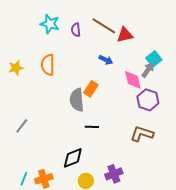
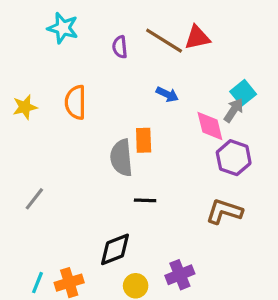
cyan star: (50, 24) -> (63, 28), moved
red triangle: (125, 35) -> (197, 37), moved
orange rectangle: (91, 89) -> (144, 140), turned -35

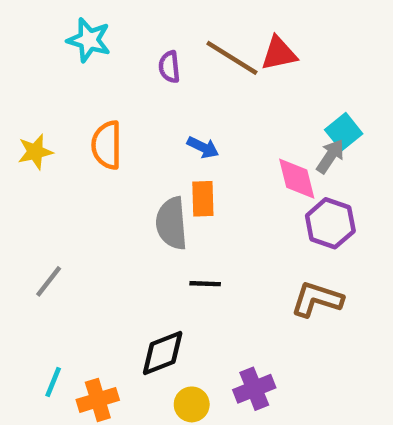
blue arrow: (167, 94) -> (203, 147), moved
cyan line: (38, 283) -> (53, 382), moved

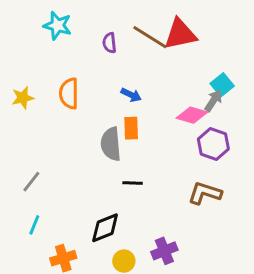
red triangle: (279, 53) -> (180, 34), size x1.4
pink diamond: (297, 179) -> (192, 115), turned -60
cyan line: (53, 382) -> (34, 225), moved

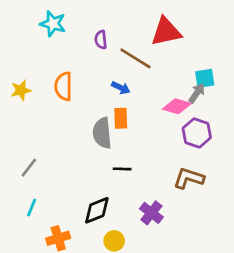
brown line: (150, 37) -> (135, 58), moved
cyan square: (222, 85) -> (205, 78), turned 30
purple cross: (164, 251) -> (151, 213), moved, turned -30

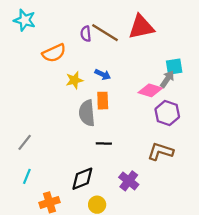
cyan star: (53, 24) -> (25, 20), moved
brown line: (135, 58) -> (105, 33), moved
orange semicircle: (64, 86) -> (54, 53), moved, turned -115
yellow star: (21, 90) -> (74, 80), moved

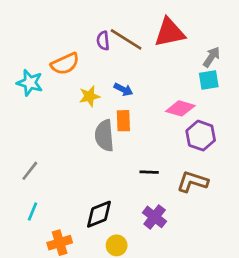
cyan star: (25, 20) -> (30, 83), moved
gray arrow: (167, 79) -> (211, 57), moved
black line: (104, 144) -> (149, 172), moved

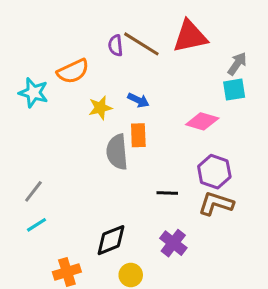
purple hexagon: (201, 136) -> (214, 172), moved
cyan line: (33, 212) -> (36, 225), moved, turned 36

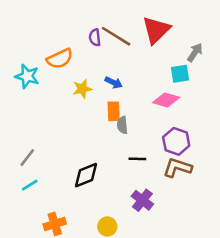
red triangle: (190, 36) -> (156, 30), turned -32
cyan square: (234, 90) -> (180, 74), moved
gray semicircle: (117, 152) -> (122, 125), moved, size x0.6
black diamond: (111, 240) -> (86, 175), moved

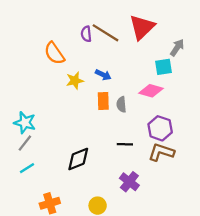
orange semicircle: (60, 59) -> (54, 53), turned 80
cyan star: (27, 76) -> (25, 123), moved
gray semicircle: (122, 125) -> (121, 104), moved

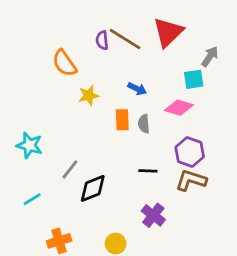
blue arrow: (103, 75) -> (137, 89), moved
gray line: (25, 143) -> (70, 170), moved

